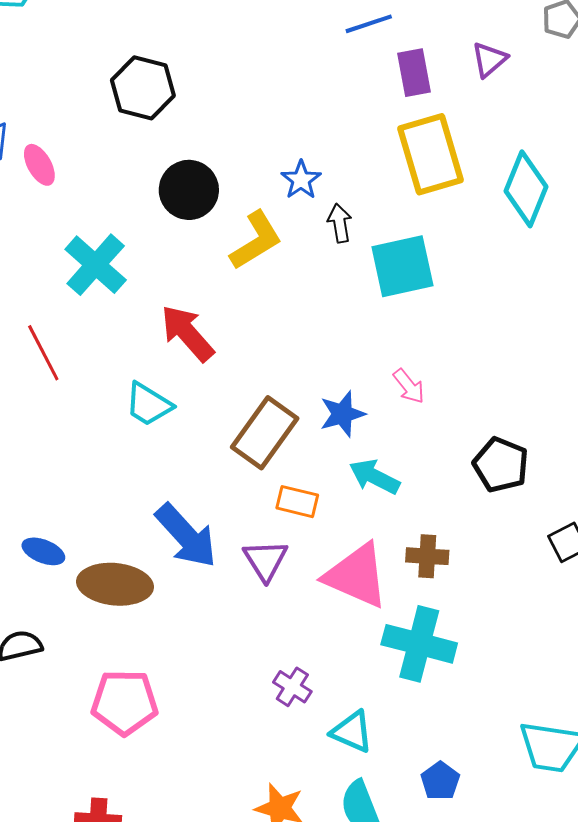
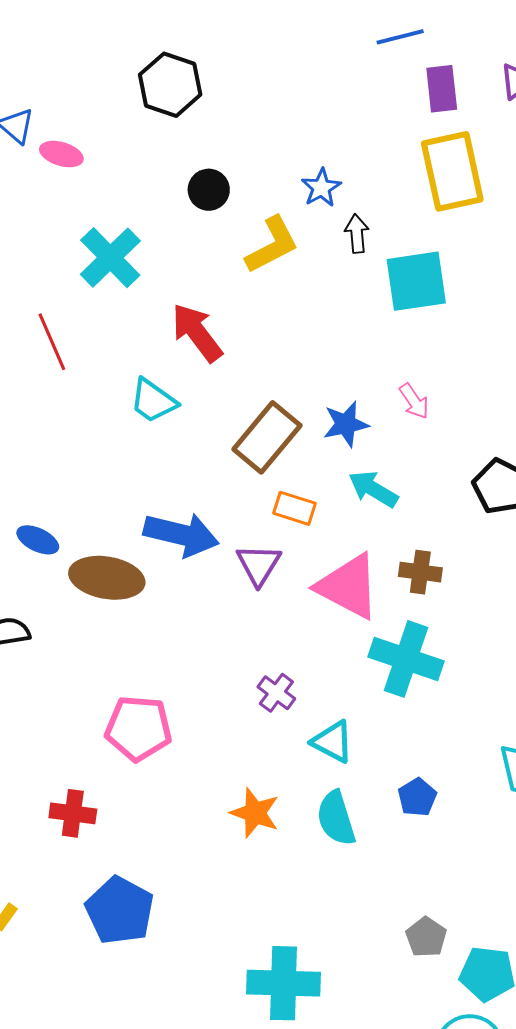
pink ellipse: (39, 165) -> (61, 154), turned -48
black circle: (189, 190) -> (209, 190), size x0.7
blue arrow: (186, 536) -> (181, 535), turned -38
pink pentagon: (125, 702) -> (138, 728), moved

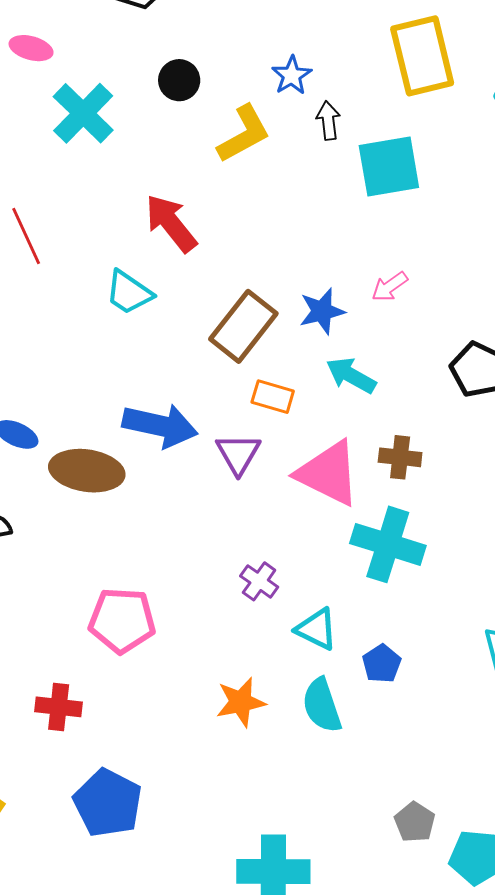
cyan cross: (110, 258) -> (83, 113), moved
pink arrow: (414, 401) -> (390, 287), turned 90
blue pentagon: (417, 797) -> (382, 664), moved
orange star: (255, 813) -> (241, 702), turned -30

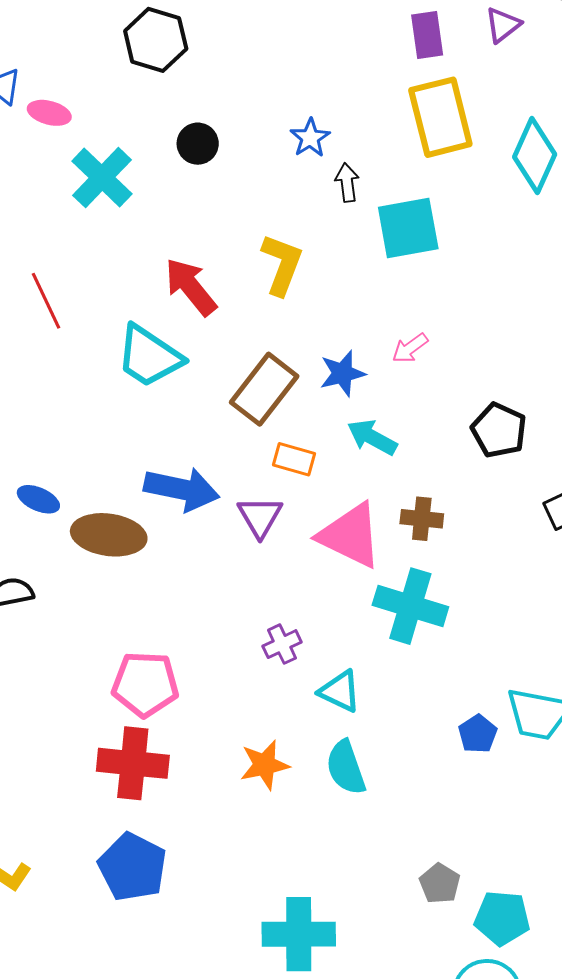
yellow L-shape: (244, 134) -> (282, 264), moved, turned -40
cyan trapezoid: (129, 293) -> (149, 356), size x1.4
purple cross: (259, 581) -> (282, 644), turned 30
blue pentagon: (382, 664) -> (478, 734), moved
red cross: (59, 707) -> (133, 763), moved, size x1.5

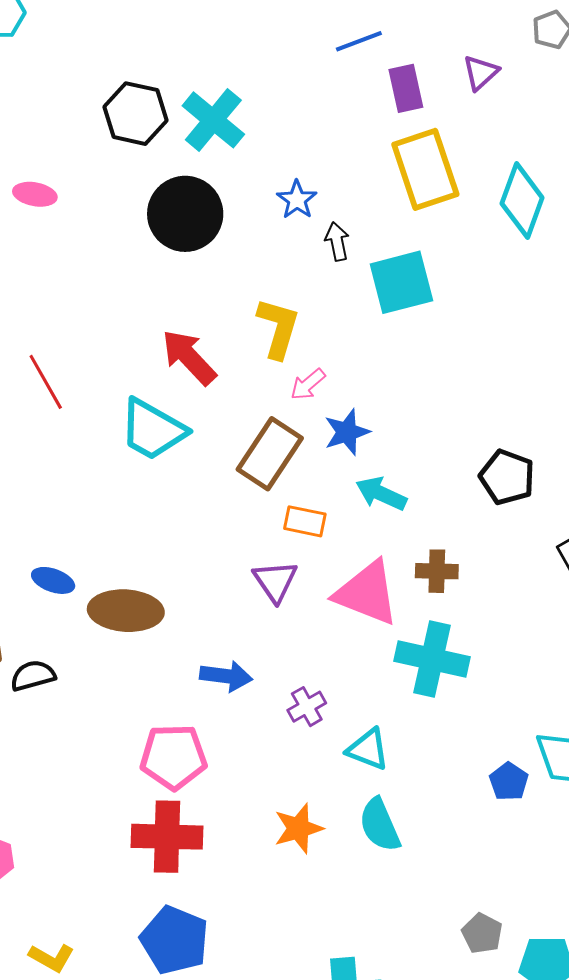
black circle: (198, 144) -> (185, 214), size x1.8
cyan cross: (102, 178) -> (213, 120), moved
pink arrow: (410, 348) -> (308, 384), moved
blue arrow: (182, 489) -> (226, 676), moved, size x0.7

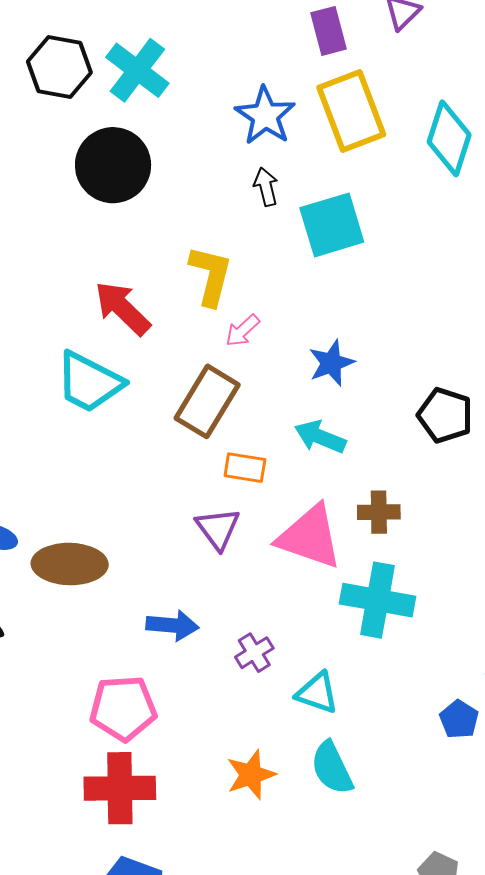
blue star: (297, 200) -> (265, 116), moved, size x1.5
blue star: (347, 432) -> (331, 363), moved

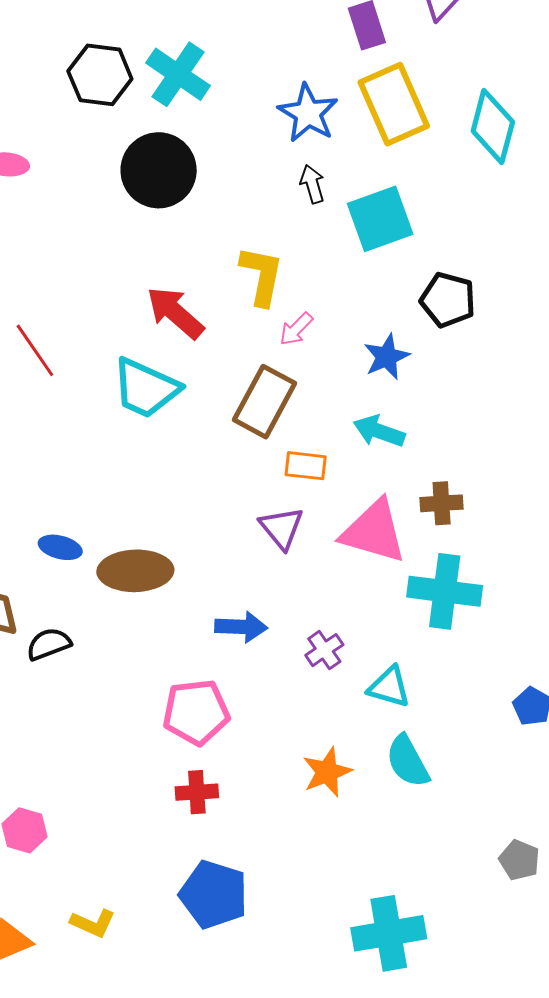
black pentagon: (445, 415) -> (448, 300), moved
red cross: (120, 788) -> (197, 792), size x0.6

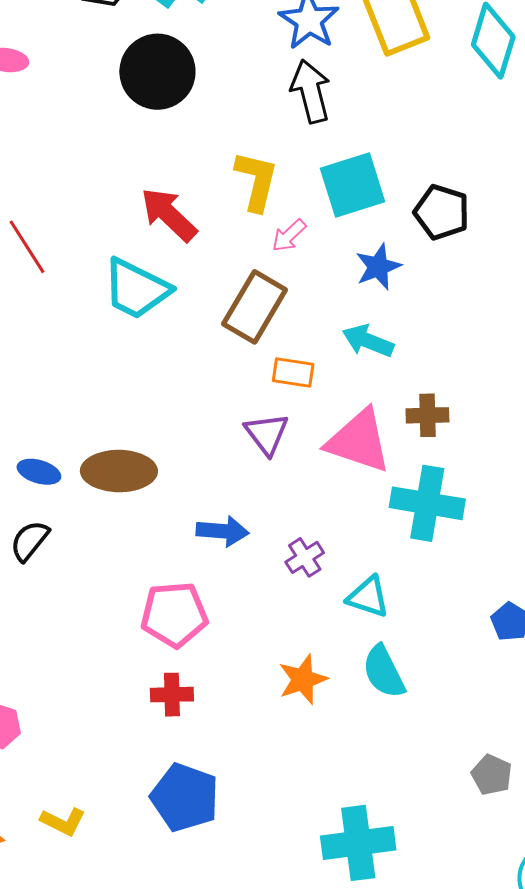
black arrow: (312, 184) -> (311, 91), size x1.6
cyan square: (380, 219) -> (352, 185), moved
blue ellipse: (60, 547) -> (39, 472), moved
black semicircle: (49, 644) -> (30, 541), turned -33

